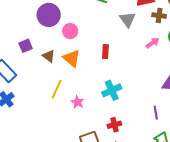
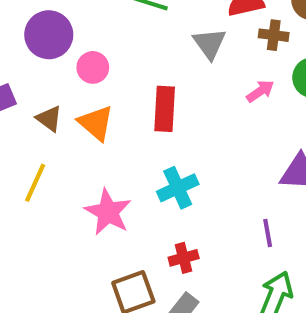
red rectangle: (105, 52) -> (165, 109), size x1.5
yellow line: (57, 89) -> (35, 183), moved
pink star: (77, 102) -> (108, 212), size x1.6

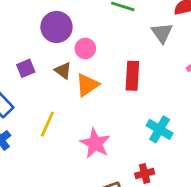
brown triangle: (49, 119) -> (63, 71), moved
orange triangle: (96, 123) -> (87, 85), turned 45
cyan cross: (178, 188) -> (160, 129), moved, turned -35

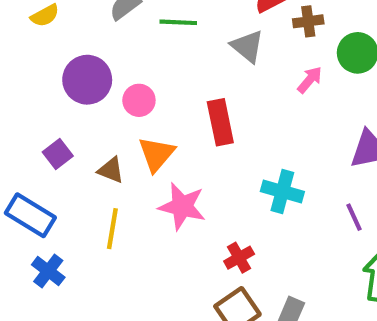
brown triangle: (63, 71) -> (111, 170), moved
pink star: (95, 143) -> (182, 206), moved
red cross: (145, 174) -> (239, 258), moved

